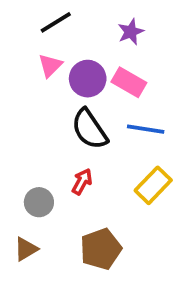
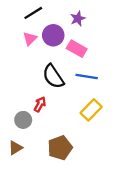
purple circle: (88, 79) -> (53, 35), moved
red arrow: (82, 182) -> (40, 104), moved

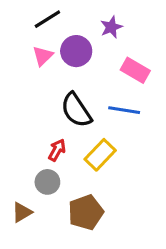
pink rectangle: (77, 49) -> (135, 70), moved
yellow rectangle: (91, 110) -> (100, 155), moved
gray circle: (23, 120) -> (47, 182), moved

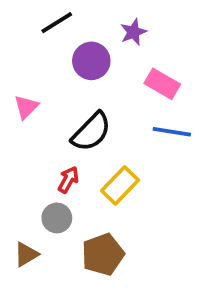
pink triangle: (43, 56) -> (26, 107), moved
black semicircle: (76, 110) -> (91, 132), turned -102
blue line: (124, 110) -> (172, 132), moved

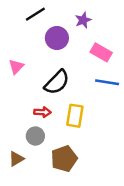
red arrow: (68, 180) -> (43, 112), turned 63
yellow rectangle: (120, 185) -> (75, 116), turned -35

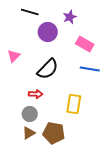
black line: (35, 14) -> (30, 12), turned 48
yellow rectangle: (75, 116) -> (74, 104), moved
brown triangle: (16, 159) -> (29, 133), moved
brown pentagon: (64, 159) -> (54, 133), turned 30

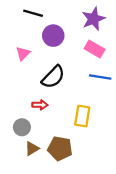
purple star: (70, 17) -> (93, 19), moved, size x1.5
pink triangle: (14, 56) -> (23, 53), moved
gray circle: (30, 114) -> (22, 127), moved

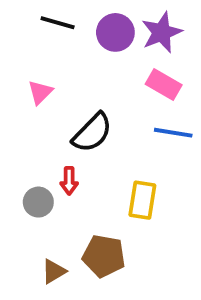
purple circle: (53, 36) -> (115, 32), moved
red arrow: (40, 105) -> (69, 181), turned 88
gray circle: (22, 127) -> (38, 202), moved
brown triangle: (32, 148) -> (54, 271), moved

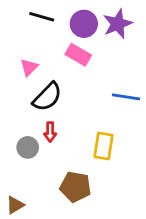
pink rectangle: (164, 84) -> (78, 55), moved
black semicircle: (92, 133) -> (47, 97), moved
brown triangle: (54, 271) -> (15, 205), moved

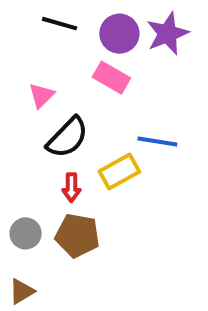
blue line: (126, 97) -> (157, 142), moved
yellow rectangle: (104, 146) -> (119, 171), moved, turned 52
gray circle: (28, 147) -> (26, 233), moved
brown pentagon: (75, 187) -> (77, 235), moved

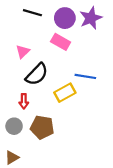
red arrow: (71, 187) -> (24, 101), moved

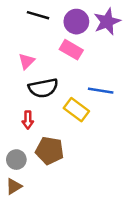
black semicircle: (37, 74) -> (43, 88), turned 35
yellow rectangle: (65, 93) -> (76, 110), turned 66
gray circle: (14, 126) -> (16, 160), moved

